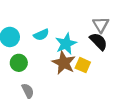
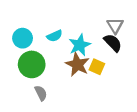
green circle: (19, 63) -> (32, 64), size x1.5

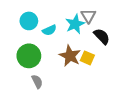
gray triangle: (115, 26) -> (88, 16), moved
cyan circle: (23, 38) -> (29, 21), moved
cyan star: (80, 45) -> (75, 24), moved

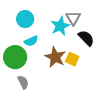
cyan circle: (29, 21) -> (25, 19), moved
cyan semicircle: (49, 30) -> (31, 41), moved

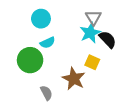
cyan star: (60, 26) -> (90, 33), moved
brown star: (55, 57) -> (74, 79), moved
gray semicircle: (23, 82) -> (46, 93), moved

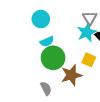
green circle: (30, 60) -> (53, 58), moved
brown star: (74, 79) -> (71, 75), turned 30

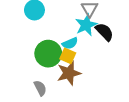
cyan semicircle: (47, 42) -> (70, 43), moved
yellow square: (89, 60) -> (68, 56), moved

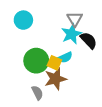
cyan semicircle: (70, 43) -> (65, 57), moved
gray semicircle: (40, 88) -> (37, 93), moved

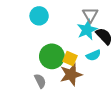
cyan semicircle: (65, 57) -> (93, 55), moved
gray semicircle: (37, 93) -> (40, 81), moved

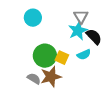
brown star: (71, 75) -> (51, 77), moved
gray semicircle: (40, 81) -> (34, 79), turned -32

